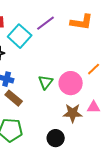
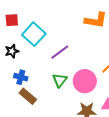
purple line: (46, 23) -> (60, 52), moved

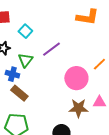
cyan square: (34, 34) -> (25, 31), size x0.6
green triangle: (60, 80) -> (25, 60), moved

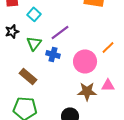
blue cross: (12, 74) -> (53, 54), moved

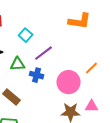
cyan square: (34, 14) -> (26, 35), moved
green triangle: (34, 43) -> (18, 64), turned 49

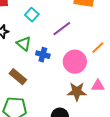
purple line: (44, 53) -> (62, 29), moved
green triangle: (18, 64) -> (24, 44), turned 42

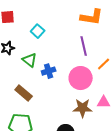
purple line: (62, 29) -> (84, 46), moved, turned -66
blue cross: (43, 55) -> (49, 71), turned -32

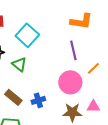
cyan square: (38, 31) -> (27, 35), size x1.6
blue cross: (49, 71) -> (38, 100), moved

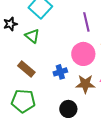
blue cross: (38, 100) -> (60, 72), moved

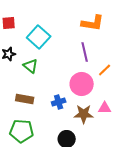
brown rectangle: (26, 69) -> (25, 99), turned -30

